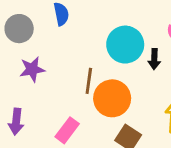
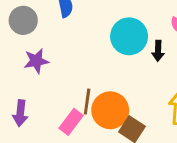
brown line: (89, 81) -> (87, 102), moved
orange circle: (112, 98) -> (110, 110), moved

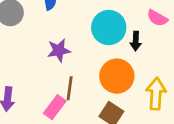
purple star: (36, 61) -> (59, 50), moved
orange circle: (110, 110) -> (117, 76), moved

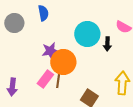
orange circle: (117, 76) -> (63, 62), moved
pink rectangle: (55, 107) -> (45, 79), moved

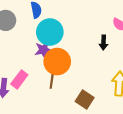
cyan circle: (87, 34) -> (50, 32), moved
pink rectangle: (45, 79) -> (19, 79), moved

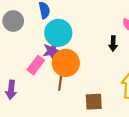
pink rectangle: (19, 79) -> (36, 65), moved
brown square: (85, 99) -> (94, 102), turned -36

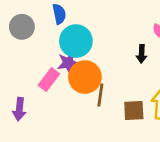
brown line: (60, 81) -> (100, 95), moved
brown square: (94, 102) -> (134, 110), moved

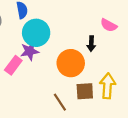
orange circle: (85, 77) -> (71, 63), moved
brown line: (100, 95) -> (60, 102), moved, turned -42

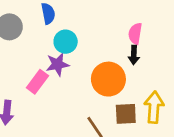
pink semicircle: (109, 25) -> (135, 34), moved, turned 70
cyan circle: (36, 33) -> (66, 42), size x0.7

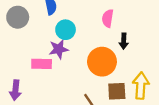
pink semicircle: (135, 34) -> (108, 18), moved
pink rectangle: (37, 82) -> (42, 64), turned 54

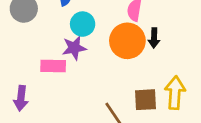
orange circle: (102, 62) -> (127, 41), moved

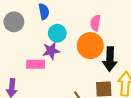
black arrow: (154, 38) -> (110, 59), moved, size x1.6

